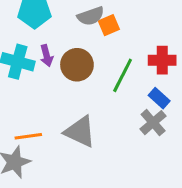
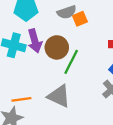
purple arrow: (47, 56) -> (35, 41), size x1.5
green line: (123, 75) -> (71, 62), moved

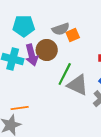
brown circle: (57, 47) -> (47, 50), moved
gray triangle: (59, 96) -> (78, 85), moved

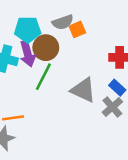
cyan pentagon: (24, 26) -> (28, 29), moved
green line: (65, 74) -> (43, 77), moved

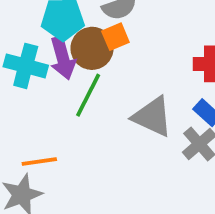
orange square: (77, 29) -> (115, 37), moved

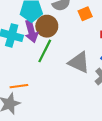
orange square: (115, 37) -> (85, 14), moved

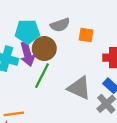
orange square: (85, 14) -> (86, 35), turned 32

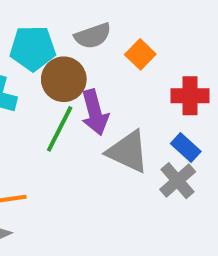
orange square: (86, 35) -> (140, 54), turned 35
purple arrow: (27, 54) -> (95, 112), moved

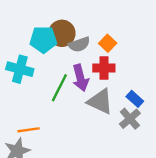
gray semicircle: (93, 36) -> (79, 44), moved
brown circle: (64, 79) -> (62, 33), moved
red cross: (190, 96) -> (104, 68), moved

